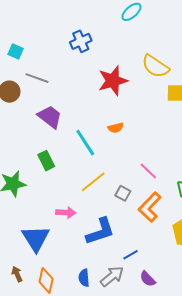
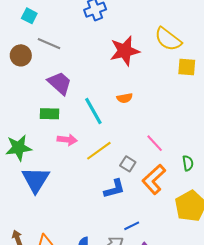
green rectangle: (46, 161) -> (49, 114), moved, turned -66
pink arrow: (66, 212) -> (67, 140), moved
blue L-shape: (100, 231) -> (114, 189), moved, size x0.7
blue triangle: (36, 238) -> (36, 180), moved

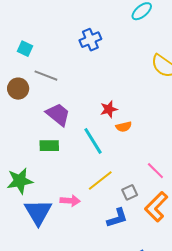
red star: (125, 51) -> (109, 109), moved, size x0.6
pink arrow: (67, 140) -> (70, 201), moved
gray square: (128, 164) -> (130, 192), turned 35

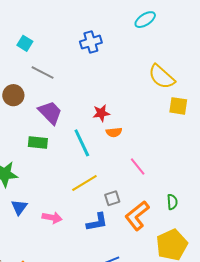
brown circle: (18, 89) -> (13, 95), moved
pink line: (155, 171) -> (138, 167), moved
pink arrow: (70, 201) -> (52, 218), moved
blue triangle: (38, 212) -> (19, 207), size x0.6

